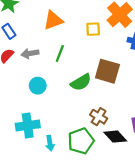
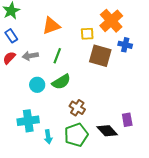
brown square: (107, 71) -> (100, 56), moved
green semicircle: (81, 82) -> (61, 82), moved
brown cross: (99, 117) -> (77, 108), moved

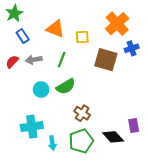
orange triangle: (51, 26) -> (55, 29), turned 42
yellow square: (87, 34) -> (82, 37), moved
blue rectangle: (11, 36) -> (23, 36), moved
blue cross: (125, 45) -> (132, 48), turned -32

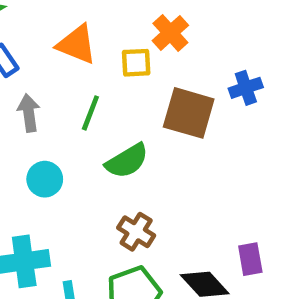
orange cross: (117, 24) -> (170, 33), moved, size x0.7
gray arrow: (34, 60) -> (29, 113), turned 91
green semicircle: (66, 86) -> (127, 161), moved

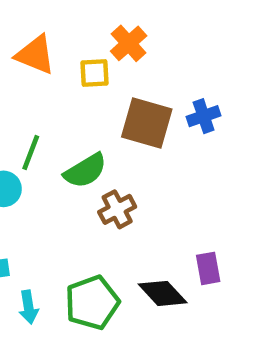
blue cross: (246, 88) -> (204, 116), moved
green line: (90, 113) -> (31, 153), moved
brown cross: (136, 232) -> (117, 209), moved, turned 30

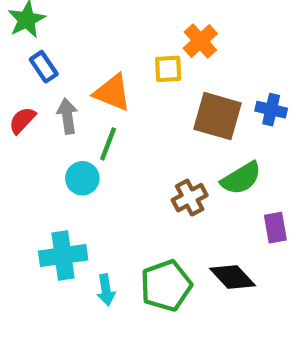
orange triangle: (35, 55) -> (112, 92), moved
blue cross: (204, 116) -> (271, 110), turned 32
green semicircle: (85, 171) -> (241, 178), moved
purple rectangle: (208, 268) -> (275, 228), moved

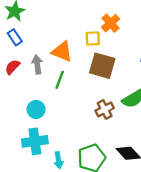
blue rectangle: (44, 67) -> (15, 37), moved
brown square: (218, 116) -> (102, 66), moved
cyan circle: (82, 178) -> (36, 109), moved

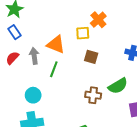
brown square: (102, 66) -> (91, 57), size x0.6
brown cross: (105, 109) -> (93, 95), turned 35

